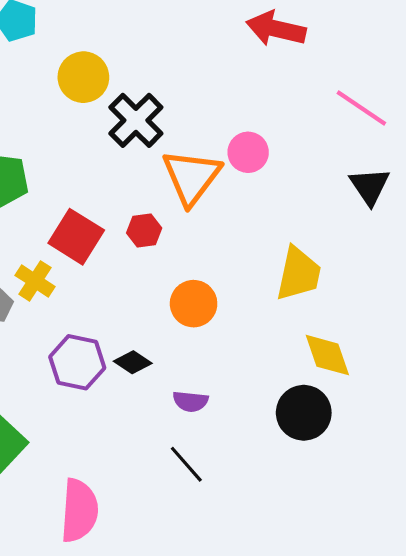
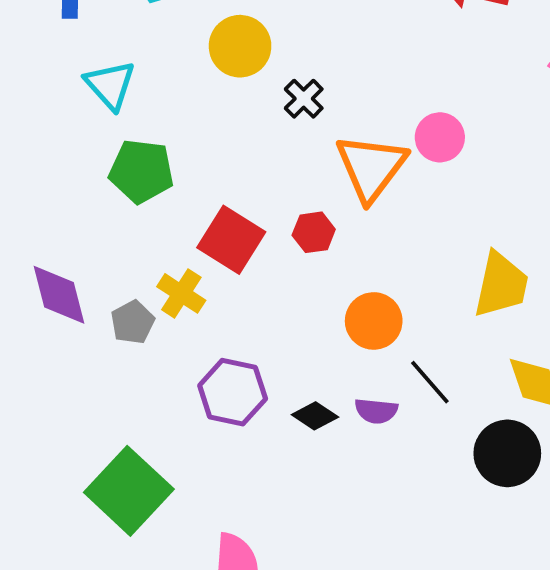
black cross: (136, 120) -> (304, 99), size x0.6
black diamond: (133, 362) -> (315, 416), moved
purple semicircle: (190, 401) -> (376, 411), moved
black line: (186, 464) -> (430, 382), moved

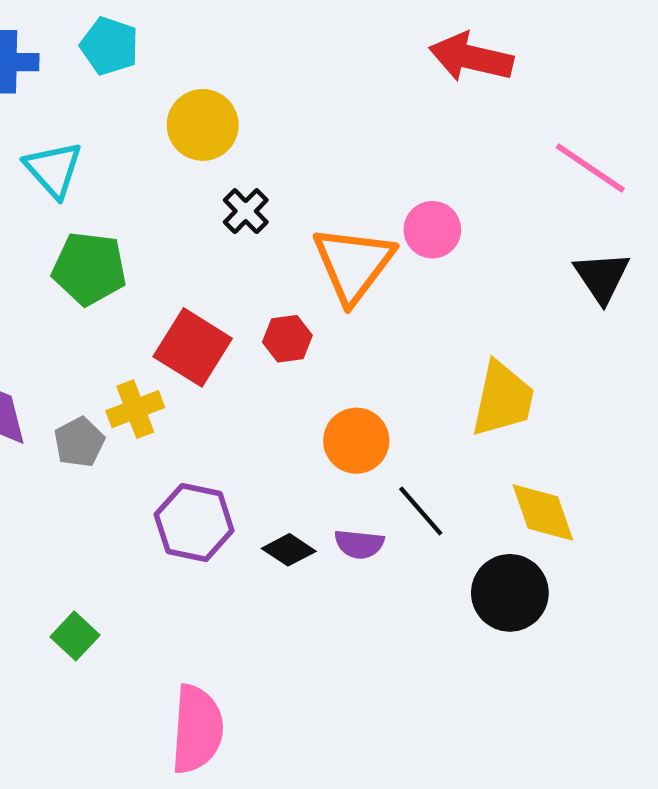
black cross: (304, 99) -> (246, 211), moved
yellow cross: (181, 293) -> (135, 409), turned 36
green square: (129, 491) -> (75, 636), size x0.5

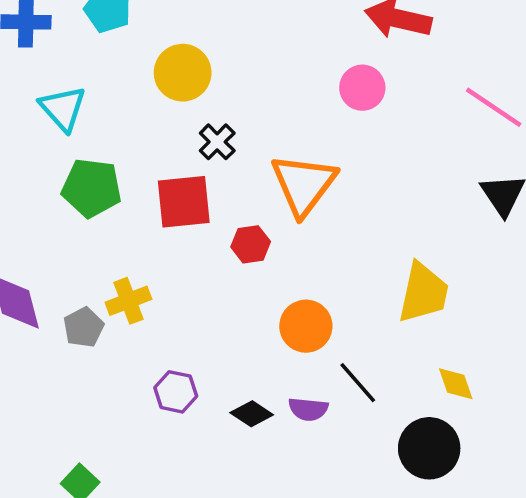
pink circle: (432, 230) -> (362, 88), moved
red square: (193, 347) -> (184, 202), moved, turned -38
yellow diamond: (543, 512) -> (456, 384), size x0.7
purple hexagon: (194, 523) -> (176, 392), size x0.7

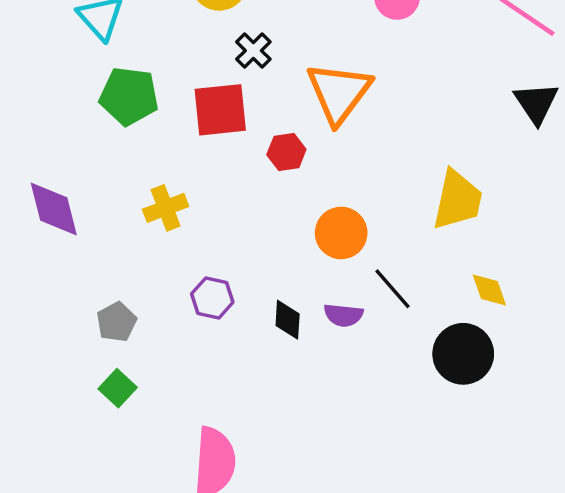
gray pentagon: (84, 327) -> (116, 322), moved
black diamond: (252, 414) -> (288, 320), turned 60

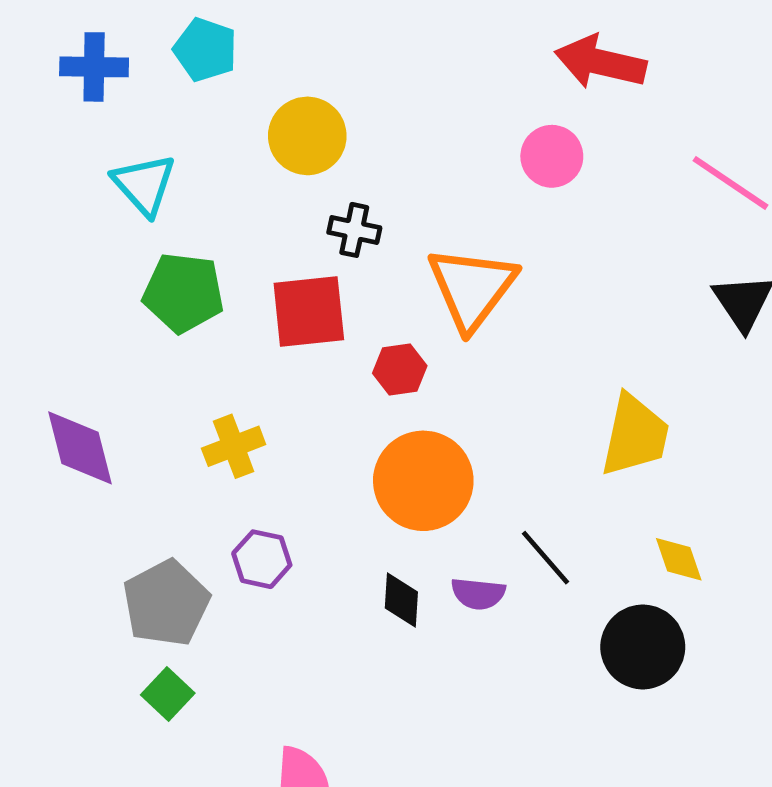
black cross: (253, 51) -> (354, 230), turned -33
orange circle: (341, 233) -> (423, 481), moved, size x1.4
purple hexagon: (212, 298) -> (262, 559), moved
gray pentagon: (116, 322) -> (166, 603), size x1.6

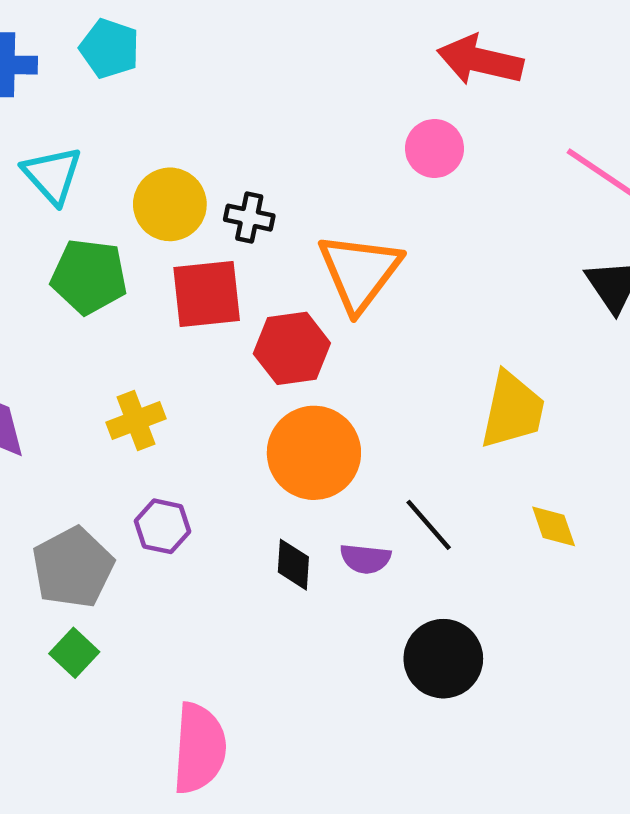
yellow circle: (307, 136) -> (170, 204), moved
red hexagon: (400, 369) -> (292, 348), size x1.5
black circle: (643, 647) -> (443, 659), moved

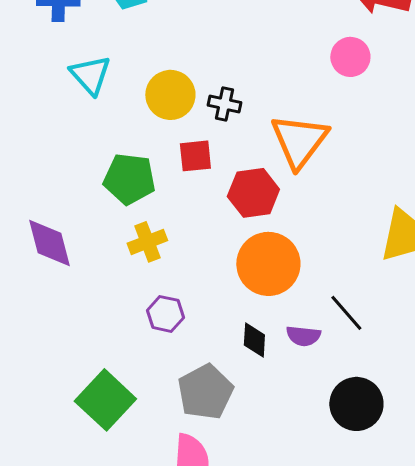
green pentagon: (89, 276) -> (129, 179), moved
red square: (207, 294) -> (195, 156), size x0.7
gray pentagon: (73, 568) -> (205, 392), moved
green square: (74, 653) -> (105, 400), size x1.8

